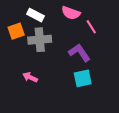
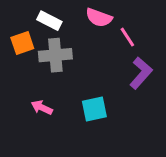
purple L-shape: (79, 53) -> (141, 73), moved, turned 75
cyan square: (83, 78) -> (94, 109), moved

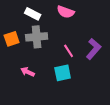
pink line: (127, 37) -> (69, 51), moved
orange square: (22, 43) -> (12, 39), moved

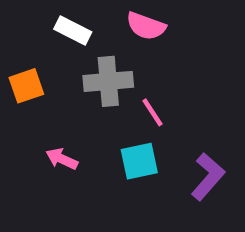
gray cross: (37, 37) -> (108, 81), moved
purple L-shape: (94, 49) -> (208, 177), moved

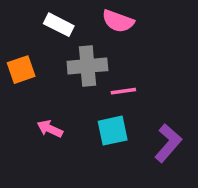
pink line: (153, 112) -> (123, 91), turned -65

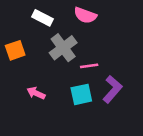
gray cross: (87, 66) -> (63, 48), turned -32
purple L-shape: (168, 143) -> (112, 89), moved

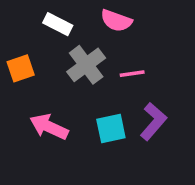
pink line: (89, 66) -> (132, 74), moved
pink arrow: (36, 93) -> (49, 127), size x1.5

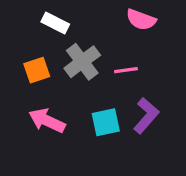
pink semicircle: (116, 21) -> (141, 20), moved
orange square: (21, 68) -> (37, 70), moved

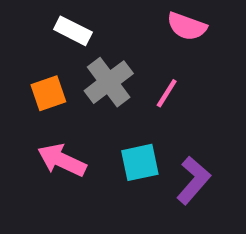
pink line: (126, 70) -> (167, 93), turned -50
purple L-shape: (146, 116) -> (193, 180), moved

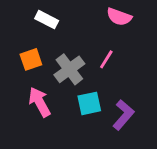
gray cross: (109, 82) -> (69, 69), moved
pink arrow: (62, 160) -> (40, 102), turned 36

